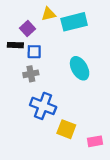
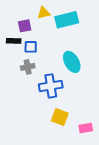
purple square: (28, 28) -> (25, 26), turned 32
blue cross: (43, 106) -> (51, 86), moved, turned -30

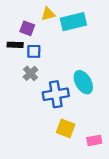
purple square: (25, 26) -> (27, 28), turned 32
cyan ellipse: (72, 62) -> (83, 82), moved
gray cross: (28, 67) -> (31, 73), turned -32

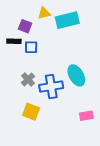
gray cross: (31, 73) -> (28, 79), moved
yellow square: (66, 128) -> (31, 112), moved
pink rectangle: (94, 140) -> (86, 116), moved

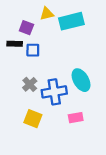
pink rectangle: (86, 116) -> (76, 118), moved

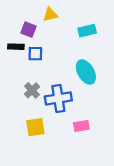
cyan rectangle: (71, 21) -> (87, 31), moved, size x0.7
cyan ellipse: (81, 80) -> (86, 72), moved
yellow square: (33, 119) -> (35, 127), turned -30

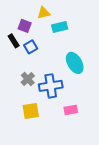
cyan rectangle: (87, 31) -> (60, 27), moved
black rectangle: (16, 47) -> (14, 41), turned 56
blue square: (35, 54) -> (31, 47), turned -32

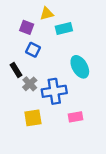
black rectangle: (14, 41) -> (16, 70), moved
blue square: (31, 47) -> (33, 50), turned -32

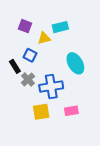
yellow triangle: (47, 14) -> (44, 38), moved
blue square: (33, 50) -> (30, 55), moved
yellow square: (33, 118) -> (41, 112), moved

